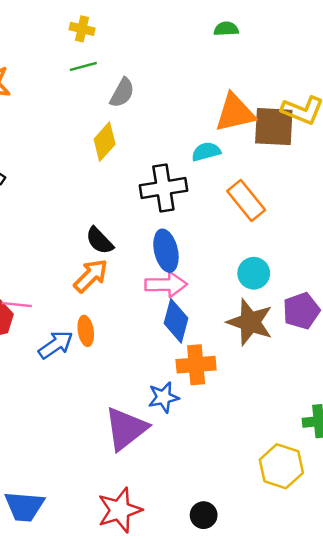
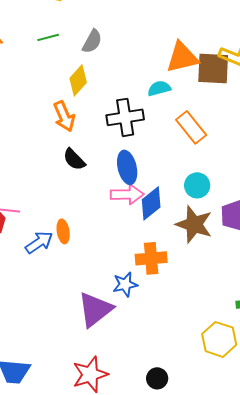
green line: (83, 66) -> (48, 37), moved
orange arrow: (91, 276) -> (64, 116), moved, turned 112
blue diamond: (176, 321) -> (151, 203), moved, turned 36

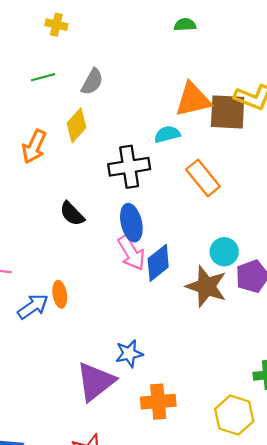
orange arrow: (64, 116) -> (34, 147), moved, turned 48
cyan circle: (197, 185) -> (224, 252), moved
pink arrow: (127, 194) -> (131, 253), turned 60
orange cross: (151, 258) -> (158, 402), moved

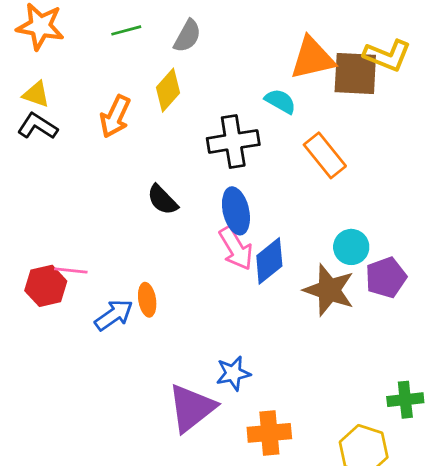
cyan semicircle: (167, 134) -> (280, 101), turned 45

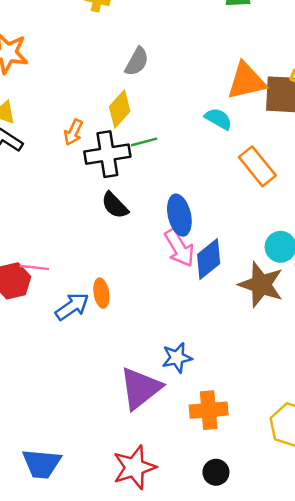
green line: (126, 30) -> (144, 142), moved
orange arrow: (115, 116) -> (73, 132), size x0.7
black cross: (233, 141) -> (107, 154), moved

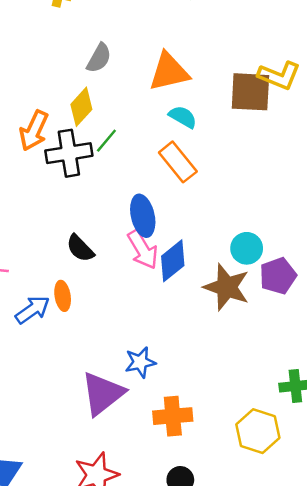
orange triangle: (246, 81) -> (169, 72), moved
orange arrow: (73, 132) -> (34, 131), size x1.5
green line: (144, 142) -> (106, 141), turned -35
orange rectangle: (257, 166) -> (178, 162), moved
black semicircle: (115, 205) -> (80, 248), moved

